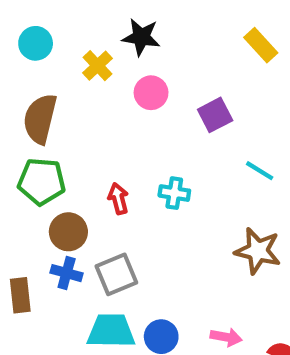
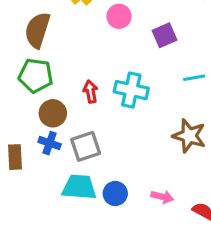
cyan line: (260, 171) -> (194, 78), turned -45
cyan cross: (174, 193) -> (131, 90), size x1.5

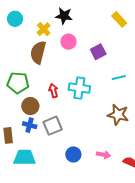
brown semicircle: (37, 30) -> (38, 52), moved
cyan trapezoid: (79, 187) -> (24, 157), moved

